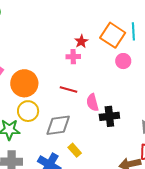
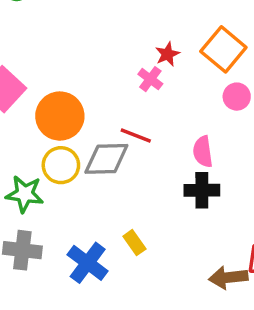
pink cross: (73, 57) -> (150, 79), turned 32
pink semicircle: (92, 102) -> (203, 152), moved
gray diamond: (58, 125) -> (106, 159), moved

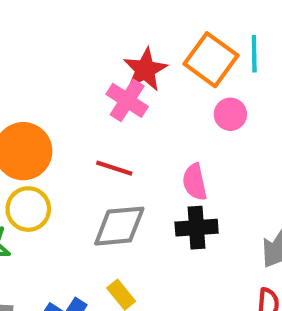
red star: (167, 54) -> (145, 70), size x1.5
pink cross: (150, 79) -> (127, 100), size x1.4
gray diamond: (106, 159) -> (119, 226), moved

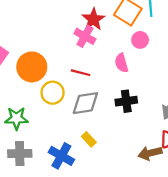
pink semicircle: (195, 182) -> (121, 63), moved
yellow circle: (28, 209) -> (53, 93), moved

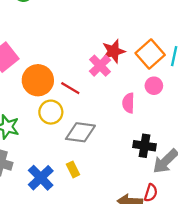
red line: (81, 73) -> (70, 88), moved
black cross: (126, 101) -> (145, 146), moved

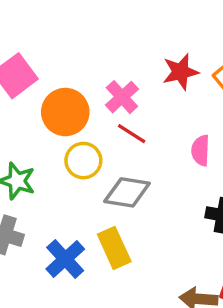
pink cross: (100, 66) -> (122, 97), moved
red line: (70, 88) -> (132, 134), moved
yellow rectangle: (73, 169) -> (114, 248), size x1.6

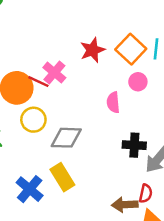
red line: (132, 134) -> (38, 82), moved

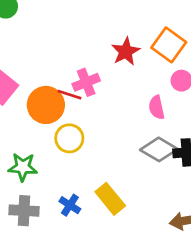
pink cross: (54, 73) -> (86, 82), turned 35
gray diamond: (66, 138) -> (159, 149), moved, turned 36
blue cross: (30, 189) -> (70, 205), moved, size x0.7

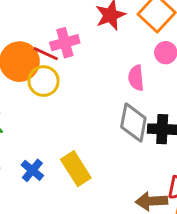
yellow circle: (69, 138) -> (44, 81), moved
gray diamond: (159, 149) -> (133, 123), turned 63

